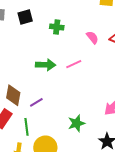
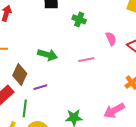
green arrow: (46, 65) -> (48, 55), moved

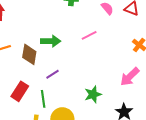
brown diamond: (20, 74) -> (29, 54), moved

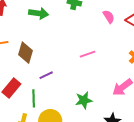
pink line: (89, 35) -> (88, 54), moved
green arrow: (51, 41) -> (39, 13), moved

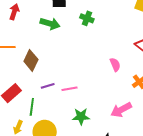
pink semicircle: (109, 17) -> (115, 65), moved
pink line: (88, 54) -> (70, 89), moved

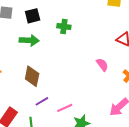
brown diamond: (31, 60) -> (32, 76), moved
pink line: (70, 89) -> (65, 108), moved

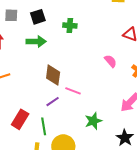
brown diamond: (32, 76) -> (53, 75), moved
pink line: (65, 108) -> (73, 91), moved, turned 49

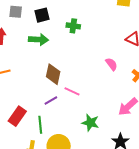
green star: (93, 121) -> (90, 123), turned 30

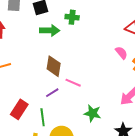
green arrow: (39, 40) -> (50, 30), moved
pink semicircle: (111, 64) -> (121, 53), moved

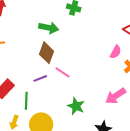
green arrow: (50, 30) -> (49, 28), moved
pink semicircle: (121, 53) -> (116, 52), turned 56

